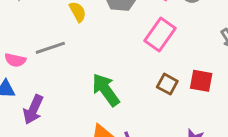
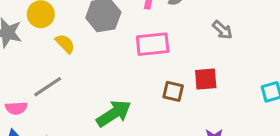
pink rectangle: (160, 34) -> (153, 44), turned 64
green arrow: (106, 90) -> (114, 113), turned 108

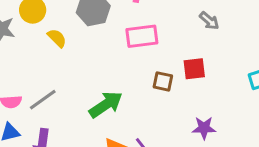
gray line: (48, 87) -> (43, 100), moved

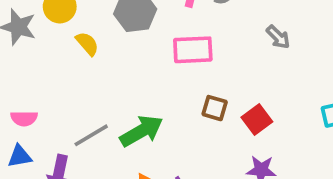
red square: (194, 69) -> (257, 120), moved, turned -35
gray line: (43, 100) -> (91, 135), moved

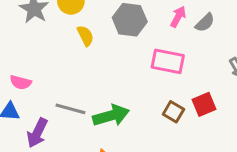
red square: (257, 120) -> (204, 104), moved
gray line: (91, 135) -> (70, 109), turned 32

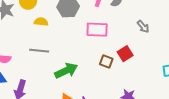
yellow semicircle: (85, 36) -> (41, 22), turned -48
gray line: (70, 109) -> (39, 51), moved

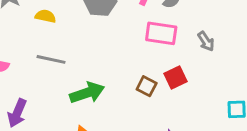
yellow semicircle: (41, 22) -> (45, 16), moved
pink rectangle: (97, 30) -> (161, 33), moved

